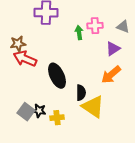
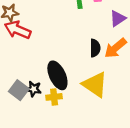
black ellipse: (57, 76) -> (57, 75), moved
black semicircle: (81, 93) -> (95, 48), moved

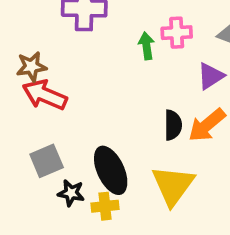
yellow triangle: (95, 84) -> (173, 185), turned 32
gray square: (19, 90) -> (47, 161), moved, turned 30

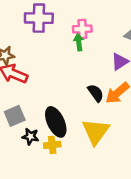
pink cross: (177, 33) -> (82, 29), moved
black semicircle: (173, 125) -> (96, 93), turned -36

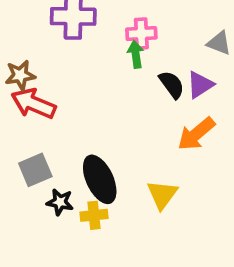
black semicircle: (96, 93) -> (172, 85), moved
yellow triangle: (96, 132) -> (162, 194), size x0.7

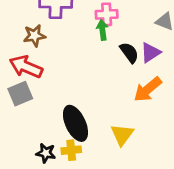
brown star: (20, 75) -> (34, 36), moved
gray square: (35, 170) -> (20, 94), moved
black star: (60, 202) -> (46, 153), moved

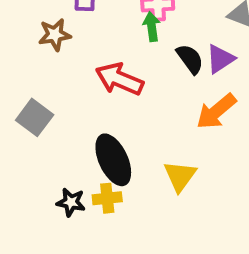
red arrow: (26, 67) -> (119, 79), moved
gray square: (20, 94) -> (35, 117), turned -30

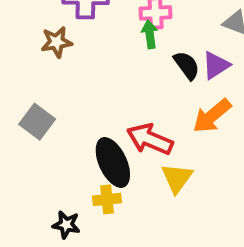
red arrow: (119, 79) -> (150, 139), moved
black star: (71, 202) -> (66, 225), moved

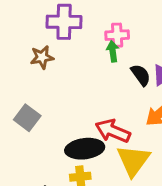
black ellipse: (113, 162) -> (85, 149), turned -72
yellow triangle: (177, 178) -> (133, 160), size x1.4

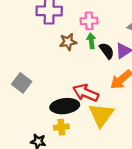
green arrow: (113, 51) -> (91, 41), moved
brown star: (42, 57) -> (68, 42), moved

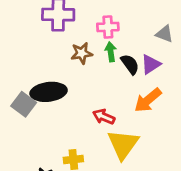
red arrow: (86, 93) -> (104, 117), size x0.7
black ellipse: (65, 106) -> (49, 92), moved

